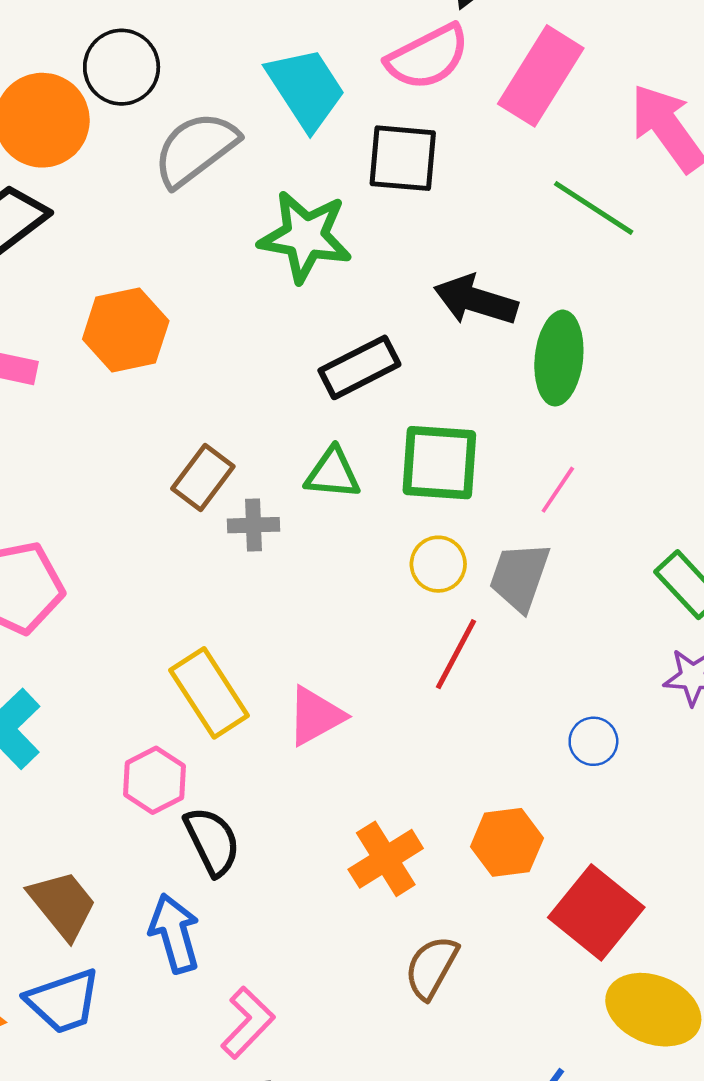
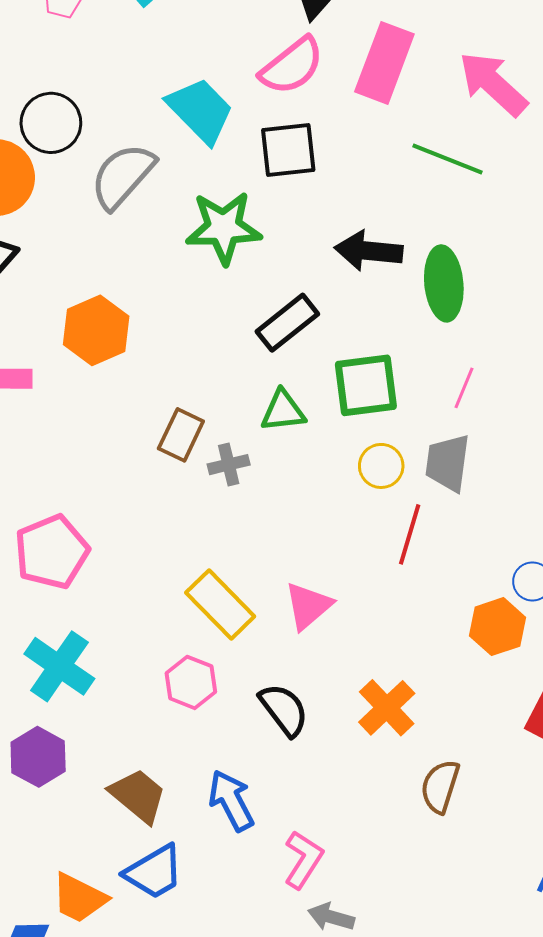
black semicircle: (212, 841) -> (284, 710), moved
orange hexagon: (507, 842) -> (497, 627), moved

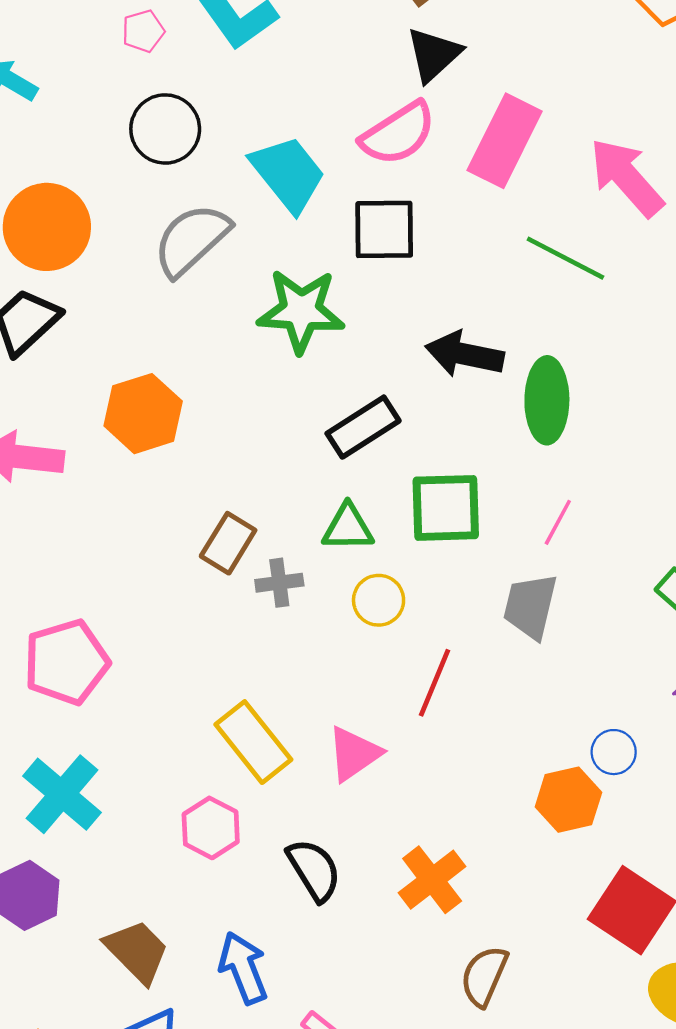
black circle: (51, 123) -> (165, 129), moved
yellow circle: (381, 466) -> (379, 600), moved
red line: (410, 534) -> (434, 683), moved

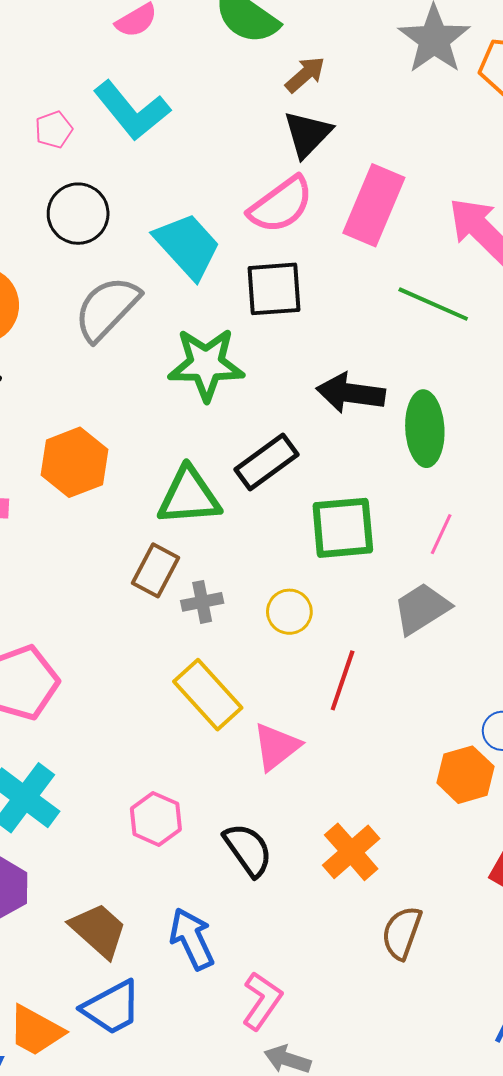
green triangle: (348, 528) -> (189, 496), moved, size x1.4
gray trapezoid: (530, 606) -> (422, 609), turned 48
yellow rectangle: (253, 742) -> (208, 695), moved

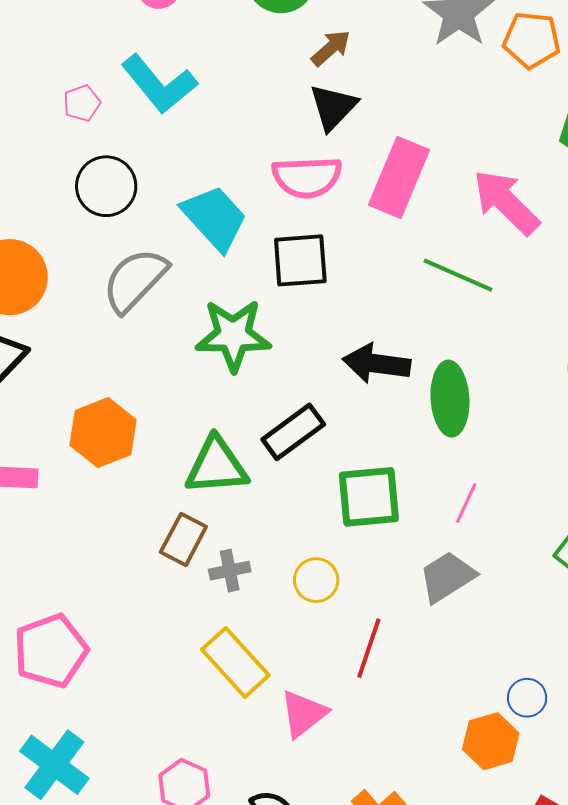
pink semicircle: (281, 205) -> (307, 177), turned 34

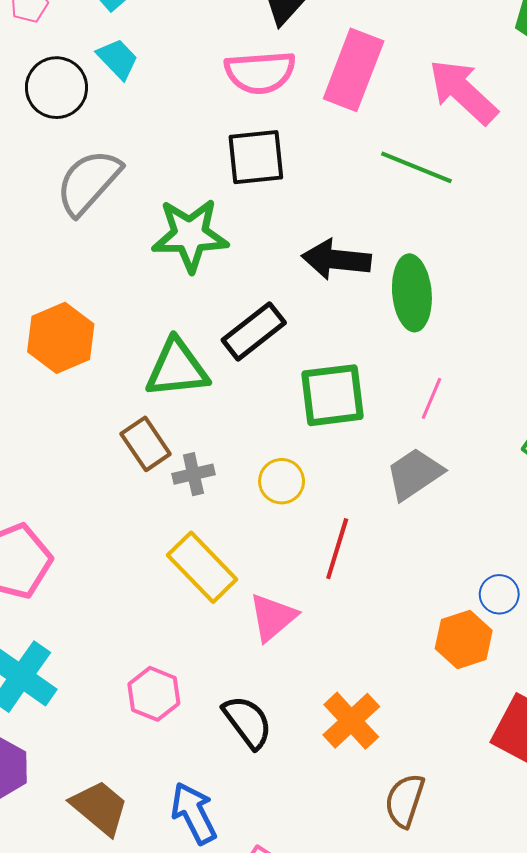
cyan trapezoid: (215, 218) -> (118, 59), moved, size x0.6
brown rectangle: (183, 539) -> (146, 444), turned -60

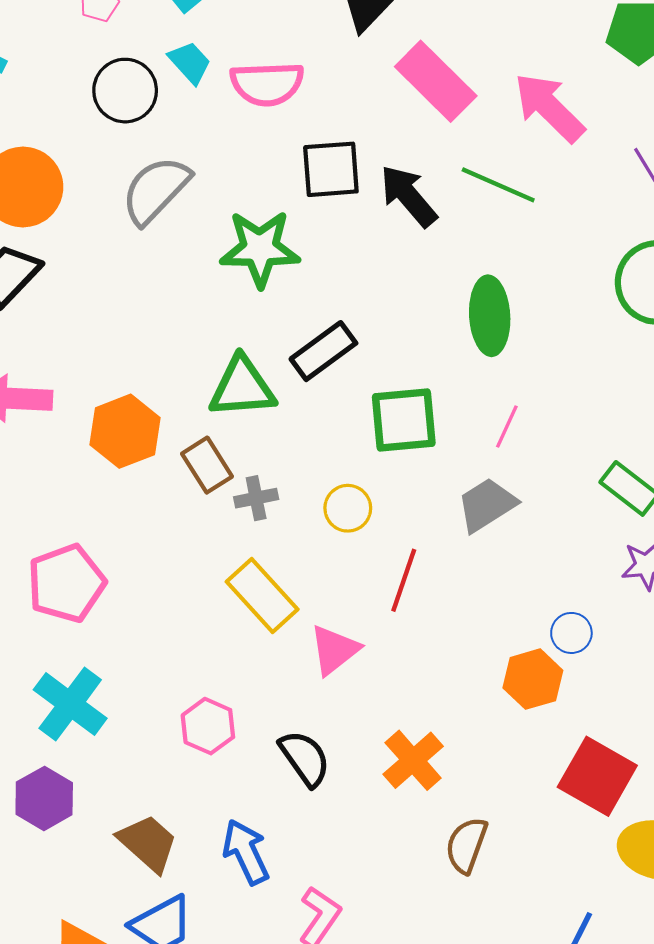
pink rectangle: (354, 70) -> (436, 81), turned -68
pink semicircle: (260, 72) -> (267, 84), moved
black arrow: (336, 259) -> (408, 196), moved, turned 42
orange hexagon: (61, 338) -> (125, 431), moved

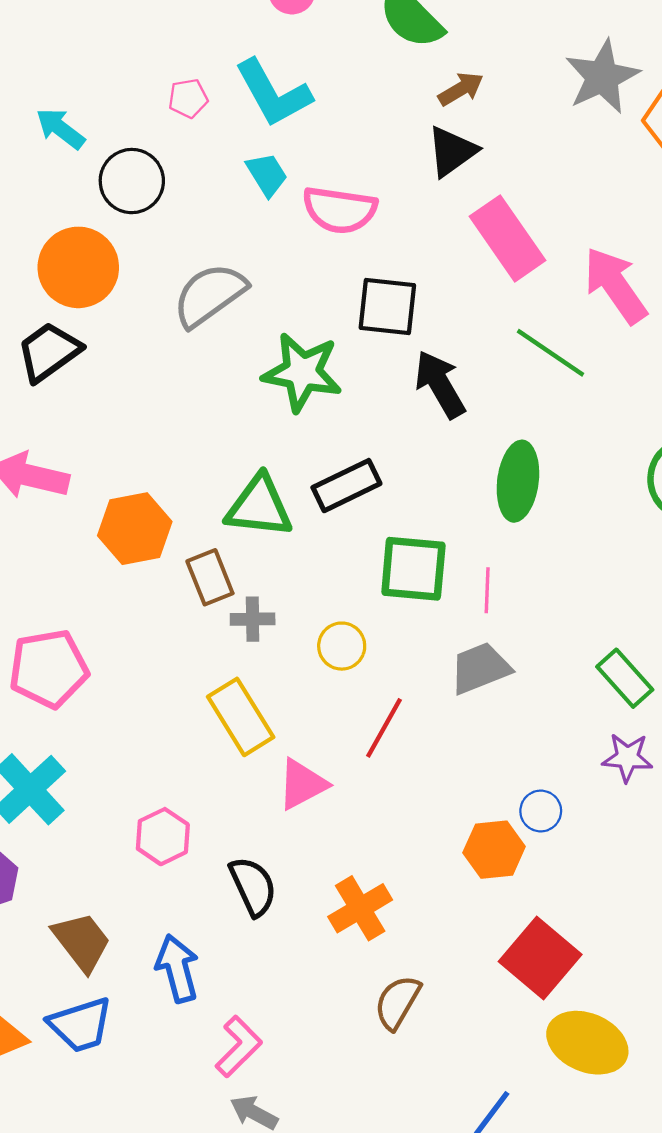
black circle: (125, 91) -> (132, 181), moved
black arrow: (408, 196) -> (440, 384), moved
pink line: (507, 426) -> (487, 590), moved, turned -33

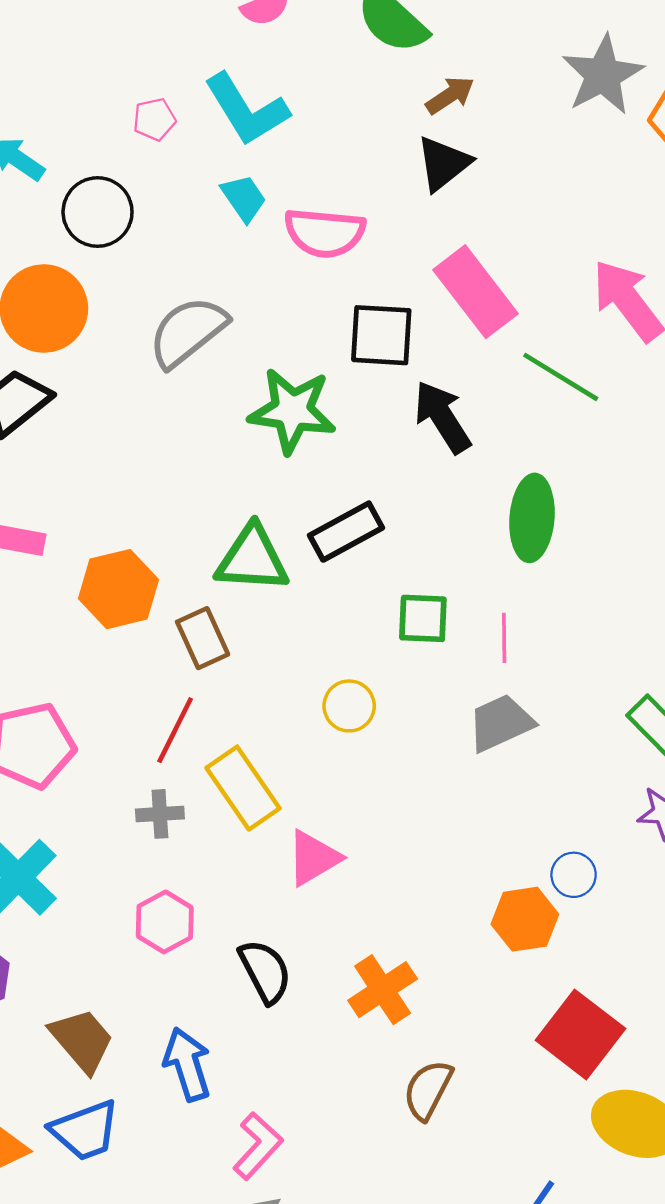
pink rectangle: (508, 238) -> (475, 292), moved
green square: (413, 569) -> (423, 618), size x0.7
gray cross: (253, 619) -> (160, 814), moved
red line: (384, 728) -> (175, 730), moved

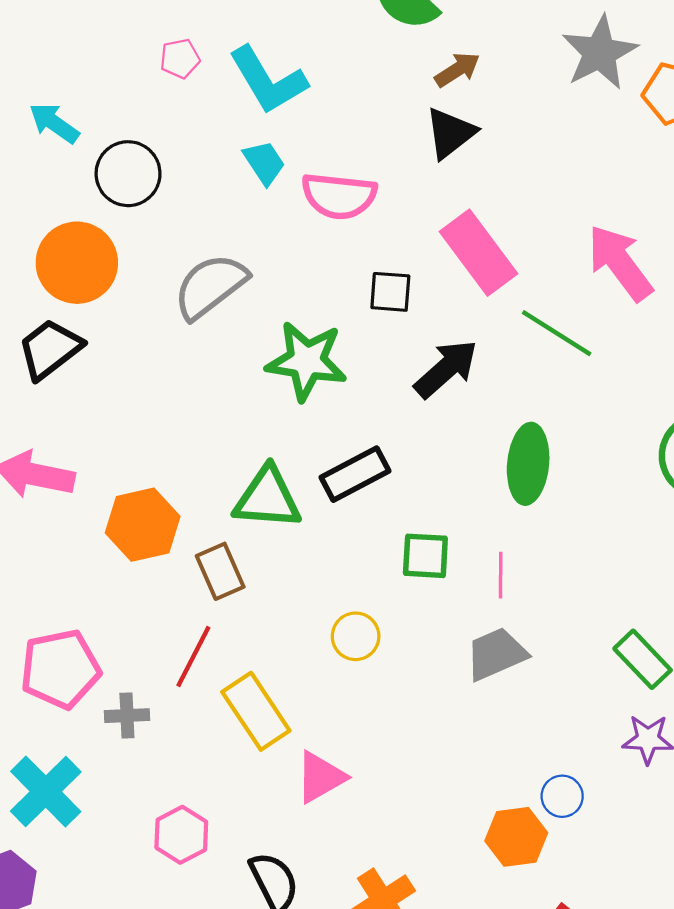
pink pentagon: (154, 119) -> (180, 59), moved
black square: (381, 335) -> (390, 292), size x0.7
black arrow: (442, 417) -> (446, 369), turned 80
gray cross: (160, 814) -> (127, 716), moved

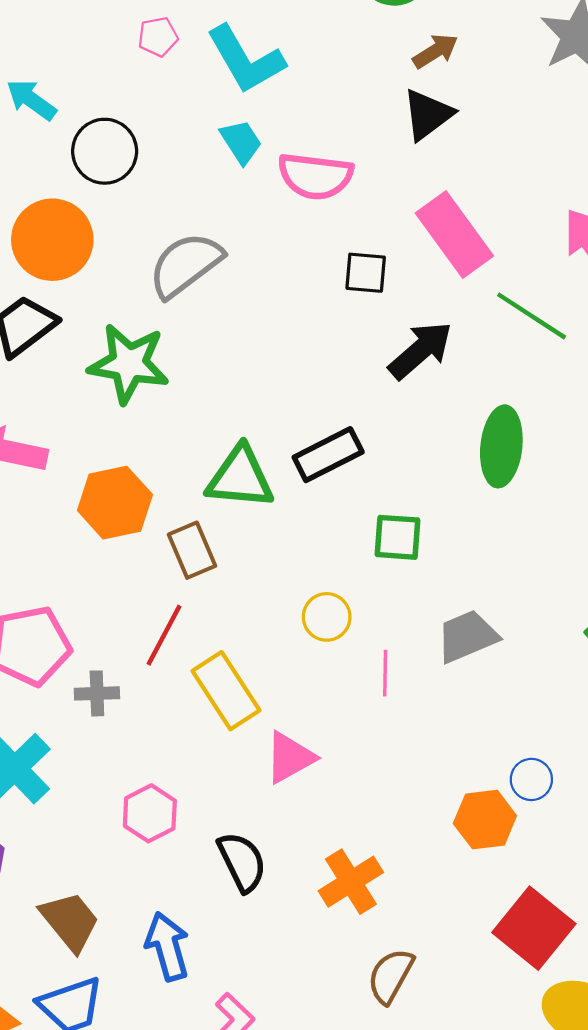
green star: (307, 361) -> (129, 364), moved
pink line: (501, 575) -> (385, 673), moved

